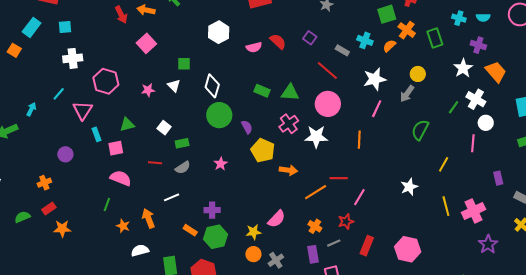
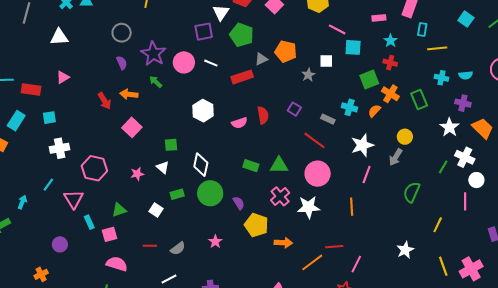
red semicircle: (278, 41) -> (263, 115), turned 42
green rectangle: (182, 143) -> (177, 194), moved

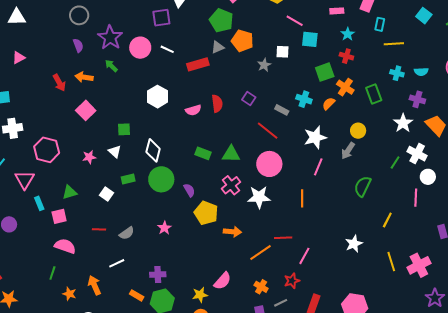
green pentagon: (242, 35) -> (221, 21), moved

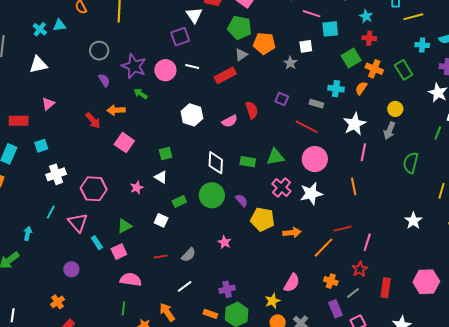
white diamond: (153, 150) -> (216, 163), moved

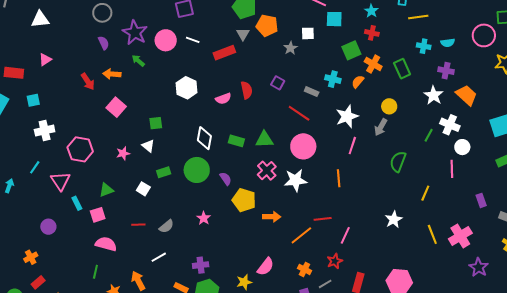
gray triangle: (241, 55) -> (243, 34), turned -32

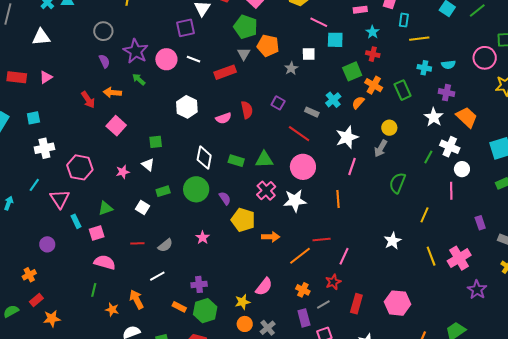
red rectangle: (14, 73) -> (17, 77), moved
cyan cross: (333, 79) -> (333, 100), turned 35

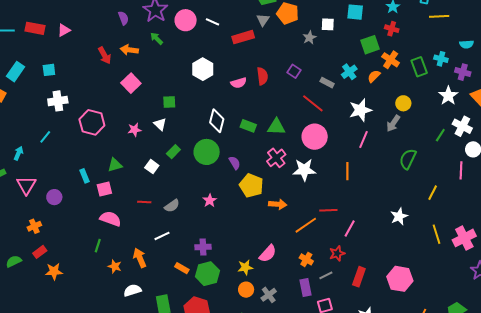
cyan cross: (424, 68) -> (441, 59), moved
green rectangle: (163, 191) -> (173, 152), turned -32
pink triangle: (60, 199) -> (26, 185), moved

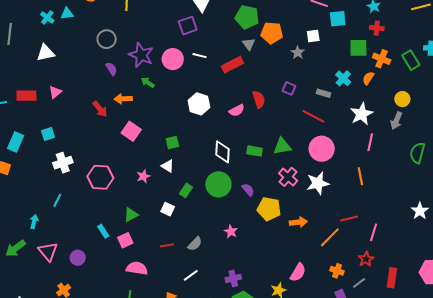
green square: (370, 45) -> (358, 48), turned 30

